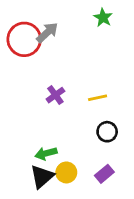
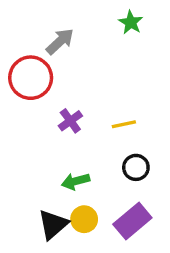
red circle: (24, 39) -> (31, 78), moved
green arrow: (46, 153) -> (76, 181), moved
purple rectangle: (104, 174) -> (132, 221), size x1.5

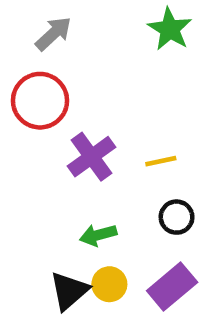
green star: (131, 22) -> (170, 29), size x1.4
gray arrow: (60, 41) -> (53, 34), moved
purple cross: (70, 121) -> (91, 157), size x1.5

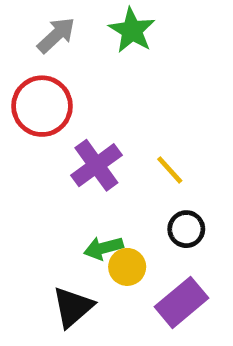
green star: (170, 29) -> (132, 30), moved
yellow line: (161, 161) -> (170, 170), turned 60
yellow circle: (109, 284) -> (127, 267), moved

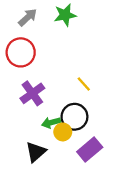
green star: (132, 30) -> (65, 15), turned 30
purple cross: (96, 165) -> (32, 93), moved
black circle: (186, 229) -> (74, 117), moved, size x1.5

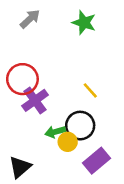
green star: (65, 15) -> (84, 23), moved, turned 30
red circle: (21, 52) -> (22, 79), moved
black triangle: (36, 152) -> (20, 167), moved

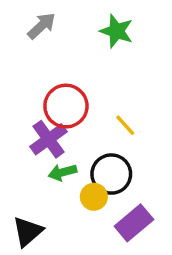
red circle: (22, 79) -> (66, 106), moved
green arrow: (55, 132) -> (62, 172), moved

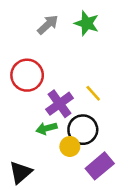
gray arrow: (42, 26) -> (48, 25), moved
red circle: (66, 106) -> (27, 75), moved
purple cross: (49, 139) -> (59, 104), moved

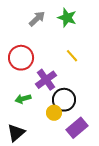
yellow line: (93, 93) -> (72, 56), moved
green arrow: (46, 128) -> (23, 99), moved

